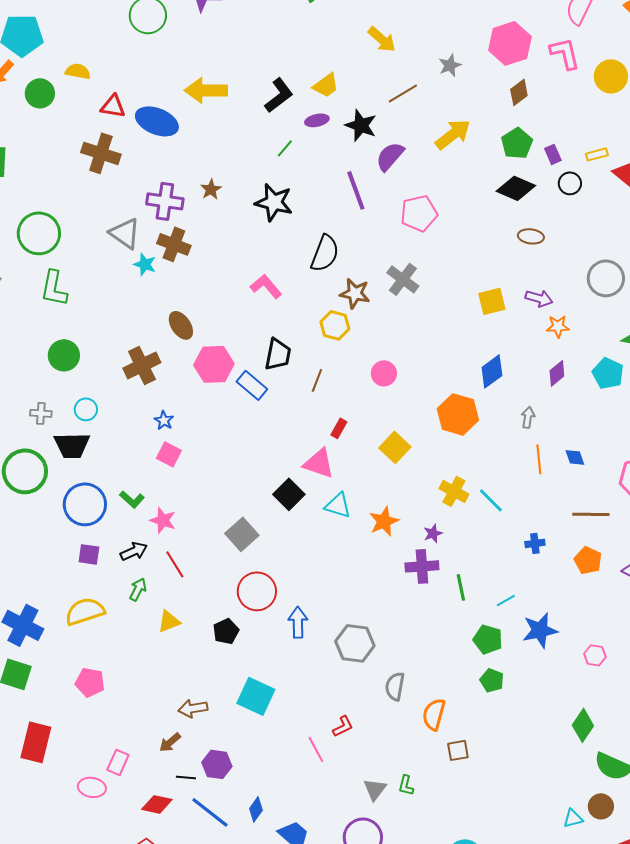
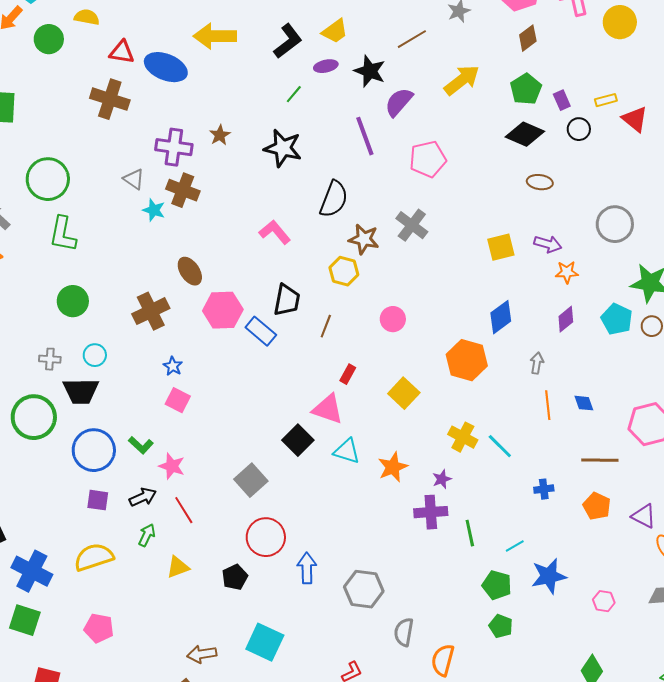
gray triangle: (125, 233) -> (134, 179), size x0.7

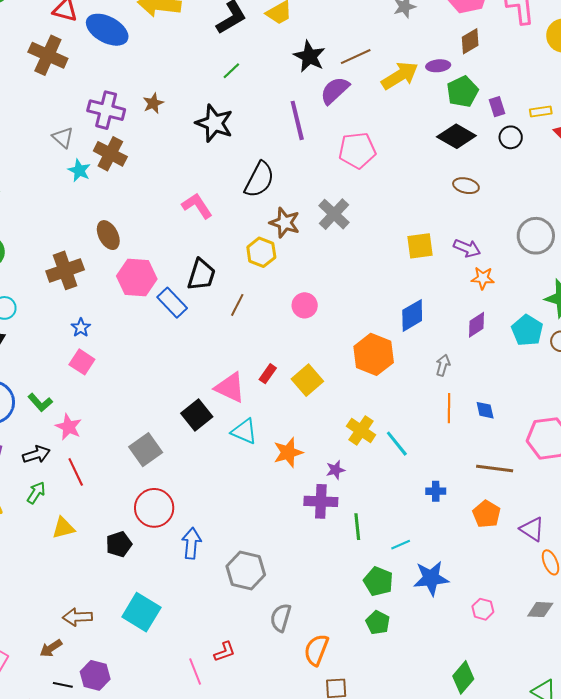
brown line: (412, 39) -> (356, 57), moved
purple ellipse: (326, 66) -> (438, 66), moved
red rectangle: (348, 374) -> (268, 374), moved

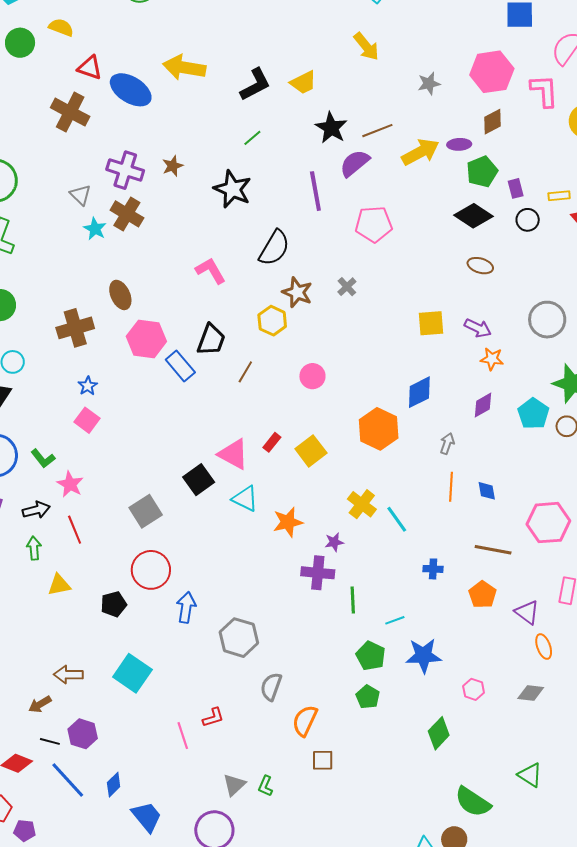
gray cross: (334, 214) -> (347, 287), size x0.6
green arrow: (36, 493) -> (34, 548), turned -40
green diamond: (463, 677) -> (439, 733), moved

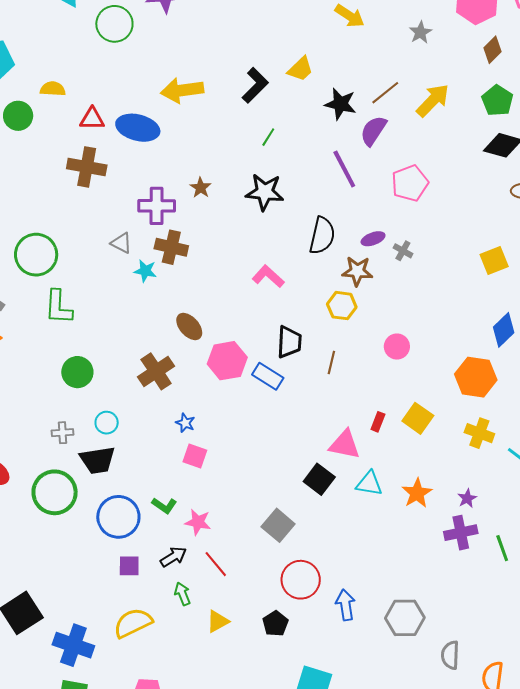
purple ellipse: (459, 144) -> (373, 239), moved
yellow cross: (362, 504) -> (479, 433), moved

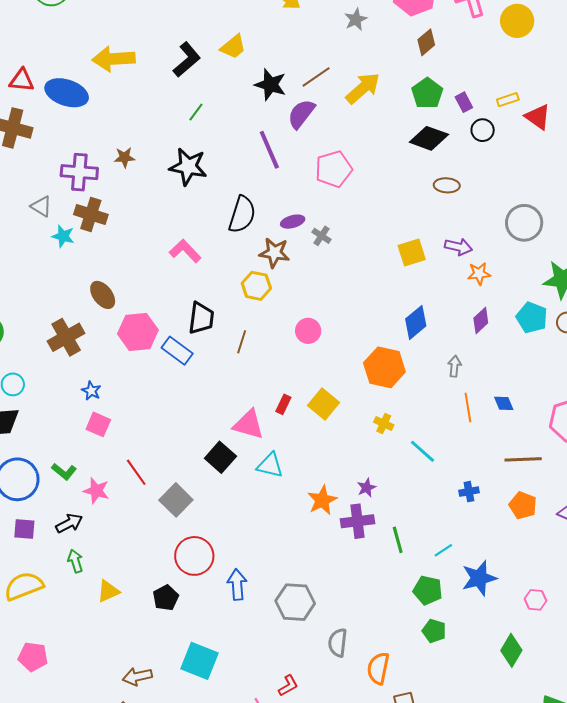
brown star: (201, 188) -> (125, 157), turned 30
yellow cross: (479, 433) -> (384, 424), size x0.7
orange star: (417, 493) -> (322, 500), moved
red line: (216, 564) -> (136, 472), moved

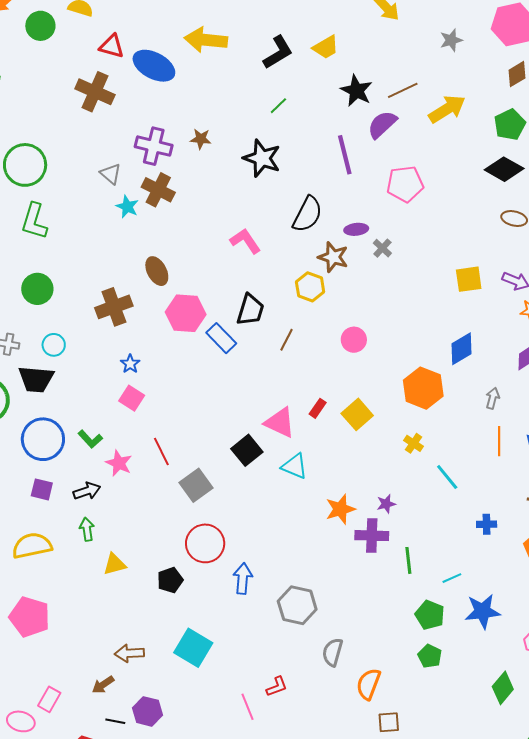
pink pentagon: (33, 657) -> (30, 617), size x1.4

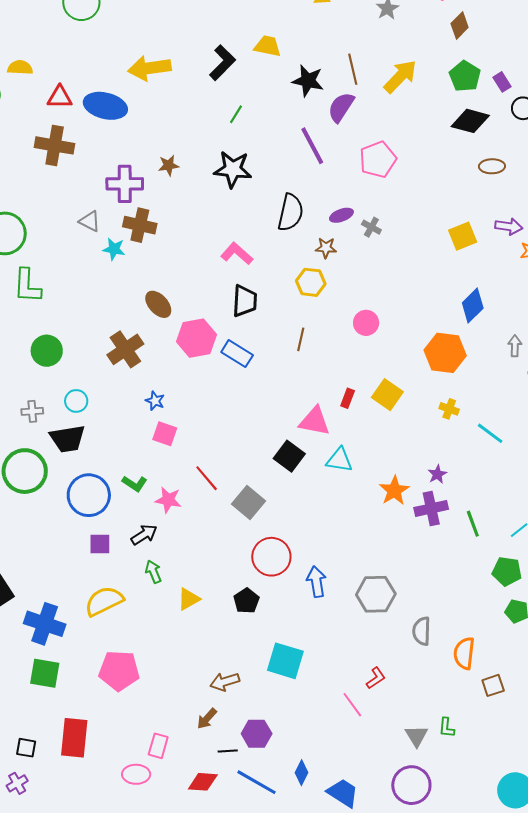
yellow trapezoid: (326, 47) -> (268, 46), turned -124
brown line: (403, 90) -> (353, 69), turned -64
brown star: (333, 257) -> (326, 248), size x0.7
black trapezoid: (250, 310) -> (245, 301), moved

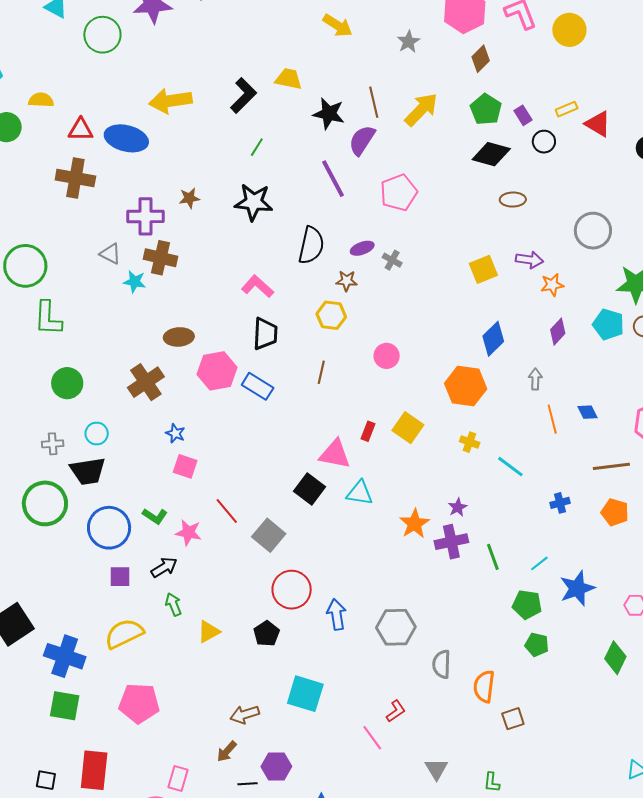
brown ellipse: (158, 304) -> (179, 337), turned -52
green L-shape: (447, 728) -> (492, 782), moved

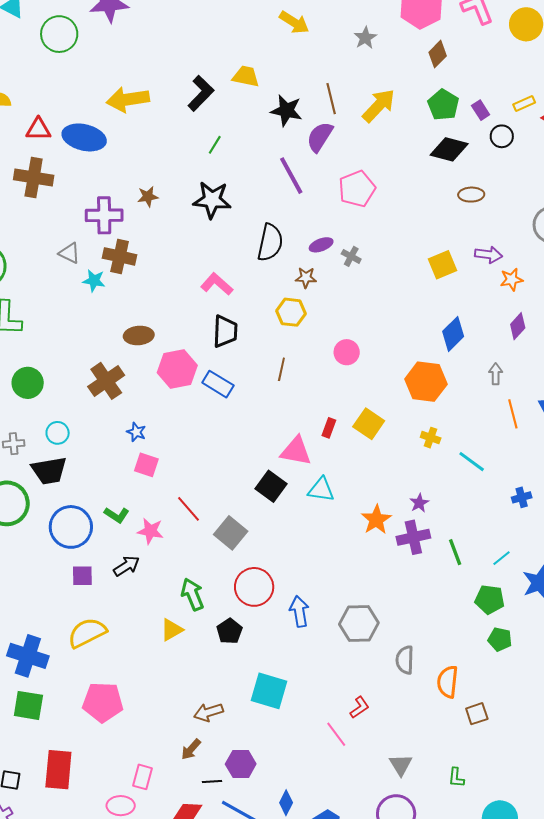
green arrow: (173, 604) -> (192, 594), moved, size x1.4

